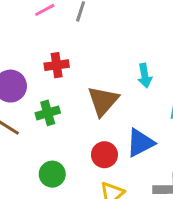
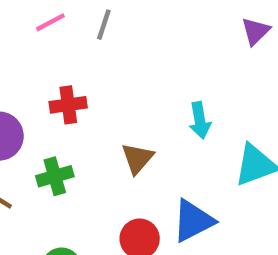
brown triangle: (103, 101) -> (137, 158), size x0.7

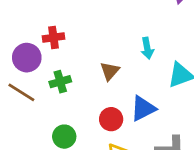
red cross: (68, 105) -> (54, 38), moved

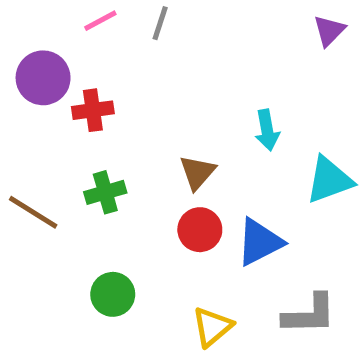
purple circle: (27, 58) -> (43, 78), moved
red circle: (111, 119) -> (200, 230), moved

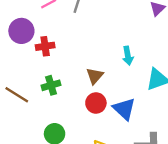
blue triangle: (260, 242) -> (124, 109), turned -50

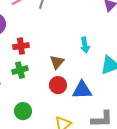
red cross: (45, 46) -> (21, 46), moved
blue triangle: (124, 109) -> (82, 90), turned -45

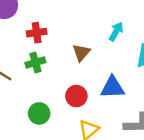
cyan arrow: (85, 45) -> (116, 31), turned -140
red circle: (58, 85) -> (76, 96), moved

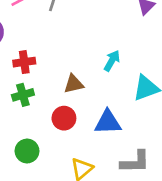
brown triangle: (81, 53) -> (74, 84), turned 36
red circle: (76, 96) -> (64, 118), moved

